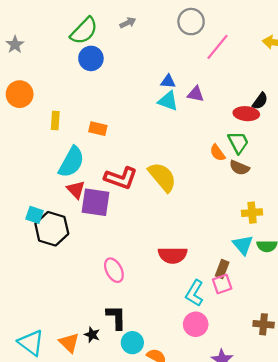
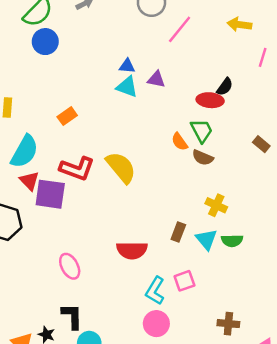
orange rectangle: (98, 129) -> (67, 116), moved, turned -48
yellow cross: (252, 213) -> (216, 205), turned 30
brown rectangle: (222, 269) -> (178, 232), moved

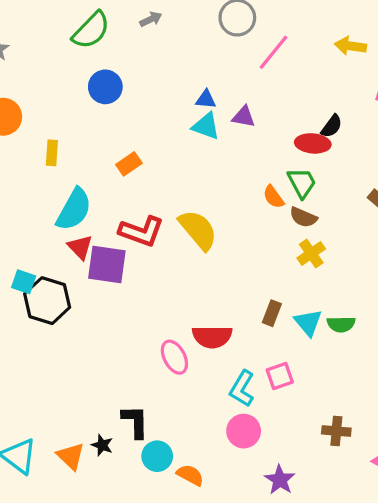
blue circle: (45, 42) -> (105, 87), moved
yellow cross: (216, 205) -> (311, 253), moved, turned 30
pink ellipse: (70, 266) -> (174, 357), moved

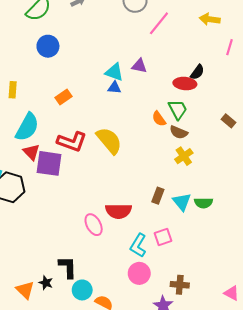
blue triangle: (206, 99) -> (114, 88), moved
brown cross: (336, 431) -> (180, 285), moved

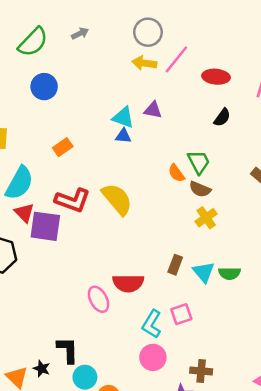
yellow arrow: (210, 19) -> (144, 63), moved
red ellipse: (185, 84) -> (216, 77), moved

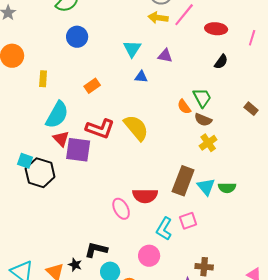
cyan triangle: (123, 117) -> (132, 49), moved, turned 42
brown rectangle: (175, 265) -> (183, 181), size x1.8
black L-shape: (68, 350) -> (96, 250), turned -75
pink circle: (153, 357) -> (149, 256), moved

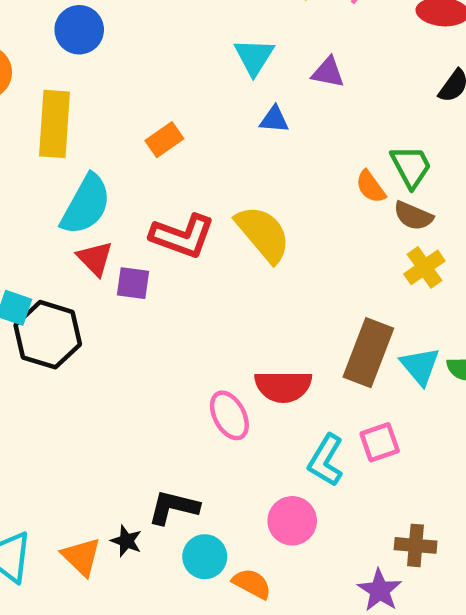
blue circle: (77, 37) -> (79, 30), moved
yellow rectangle: (43, 79) -> (55, 124), size x1.8
purple square: (78, 150) -> (133, 283), size x0.6

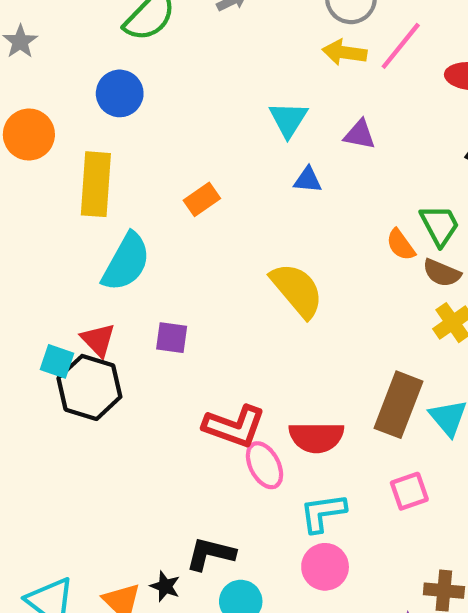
red L-shape: (182, 236) -> (234, 426), moved
red triangle: (95, 258) -> (98, 340), moved
cyan L-shape: (326, 460) -> (323, 513), moved, turned 51

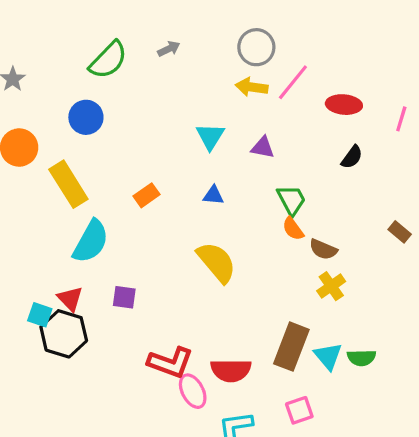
blue triangle: (308, 180) -> (213, 195), moved
yellow rectangle: (96, 184) -> (68, 184), turned -36
green trapezoid: (440, 225) -> (291, 200), moved

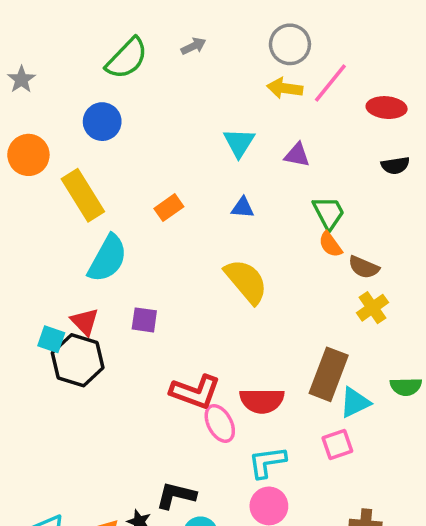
black semicircle: (352, 157) -> (395, 165), turned 45
cyan triangle: (328, 356) -> (355, 402), moved, turned 44

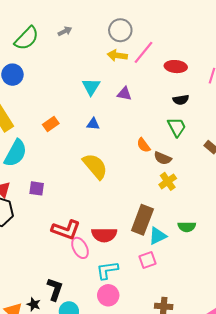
green trapezoid: (329, 213) -> (177, 127), moved
black L-shape: (176, 495) -> (55, 289), turned 95

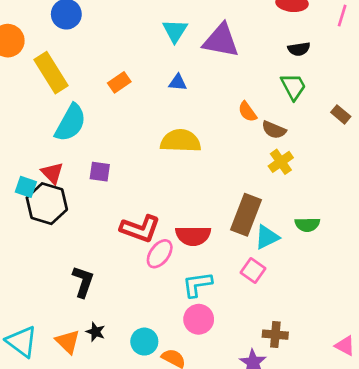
purple triangle: (124, 94) -> (221, 41), size x1.8
yellow semicircle: (95, 166) -> (181, 141), turned -48
pink ellipse: (80, 248) -> (160, 254), turned 65
pink square: (148, 260) -> (253, 270), turned -36
black L-shape: (55, 289) -> (83, 282), moved

